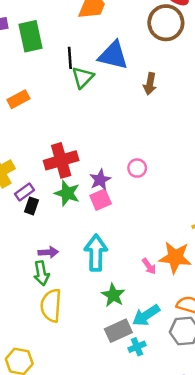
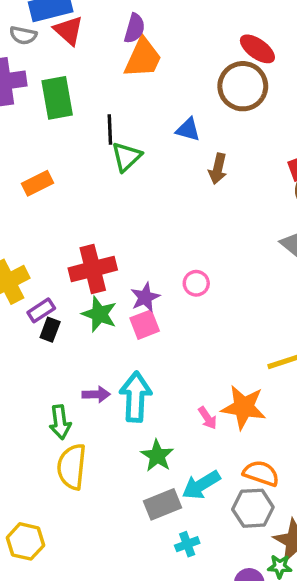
blue triangle: (113, 55) -> (188, 130), moved, size x0.6
purple arrow: (48, 252) -> (96, 394), moved
cyan cross: (137, 347) -> (187, 544), moved

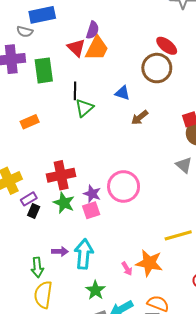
red triangle: (69, 30) -> (76, 48), moved
brown arrow: (218, 169) -> (140, 118), turned 36
pink circle: (196, 283) -> (124, 186), size x2.0
purple star: (145, 297) -> (92, 194), turned -30

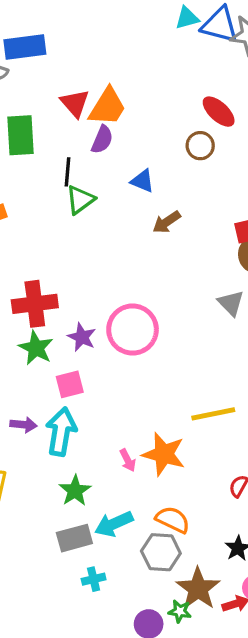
purple semicircle: (93, 30) -> (102, 140), moved
brown circle: (157, 68) -> (200, 146), size x0.6
pink square: (91, 210) -> (70, 384), moved

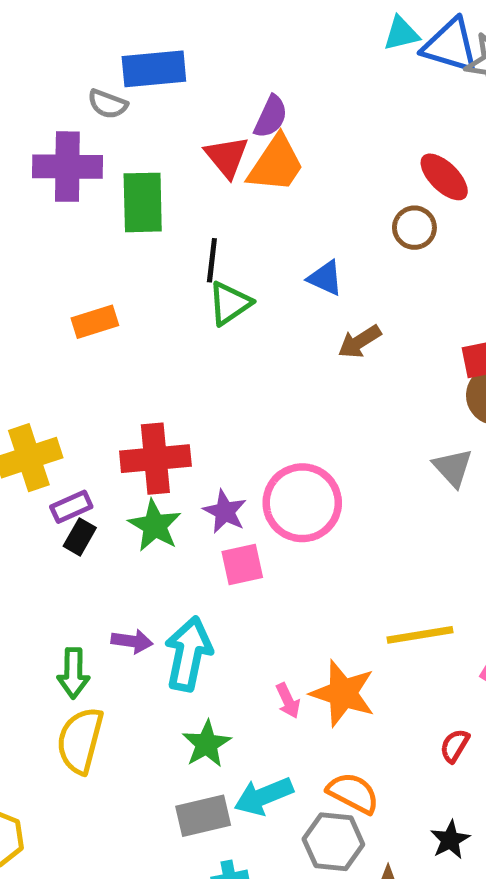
purple semicircle: (102, 140) -> (271, 117), moved
pink square: (70, 384) -> (242, 564), moved

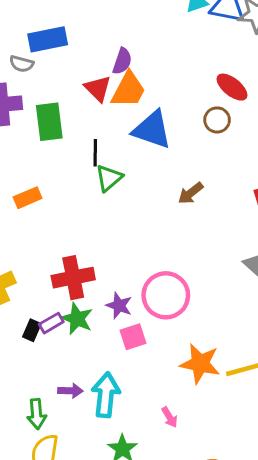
blue triangle: (325, 278) -> (152, 130), moved, size x1.8
purple rectangle: (71, 507) -> (51, 323), moved
orange star: (343, 693) -> (200, 364), moved

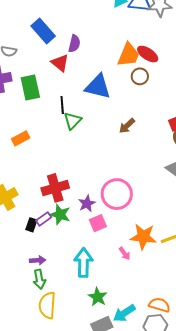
blue rectangle: (48, 39) -> (43, 31), moved, turned 65
orange trapezoid: (128, 90) -> (129, 55), moved
purple star: (119, 306) -> (87, 203), turned 30
purple arrow: (70, 391) -> (38, 260), moved
pink arrow: (170, 417) -> (125, 254), moved

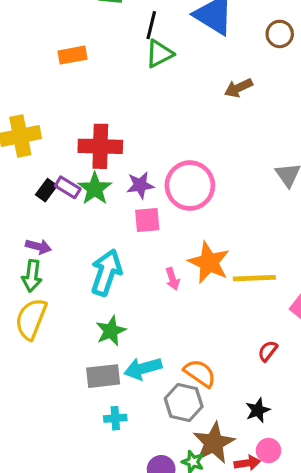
brown circle: (140, 76) -> (280, 34), moved
purple rectangle: (44, 219) -> (68, 187), turned 49

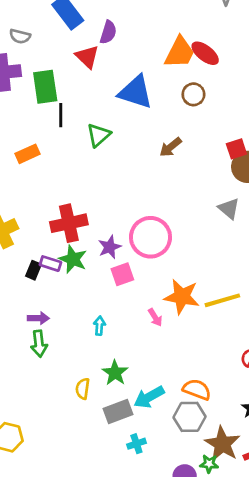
black line: (151, 25) -> (61, 115), moved
cyan arrow: (106, 272) -> (99, 326), size x0.5
yellow semicircle: (31, 319) -> (83, 389), moved, size x0.6

